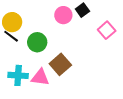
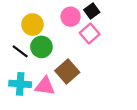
yellow circle: (12, 22) -> (32, 25), moved
pink square: (107, 30) -> (90, 33), moved
black line: (11, 36) -> (20, 51), moved

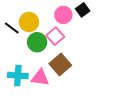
pink square: (90, 33) -> (55, 36), moved
black line: (20, 51) -> (12, 28), moved

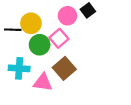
black line: (12, 28) -> (13, 30), turned -35
cyan cross: (18, 76) -> (19, 68), moved

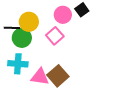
green circle: (40, 45) -> (22, 38), moved
brown square: (64, 68) -> (58, 76), moved

